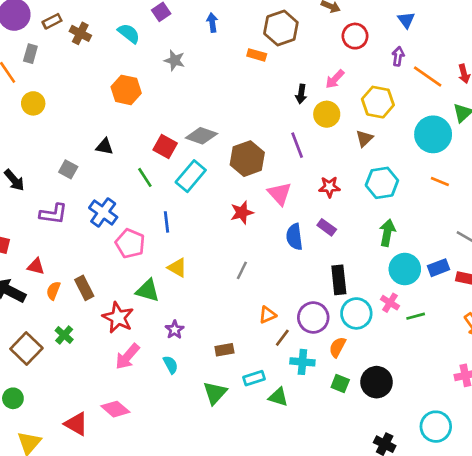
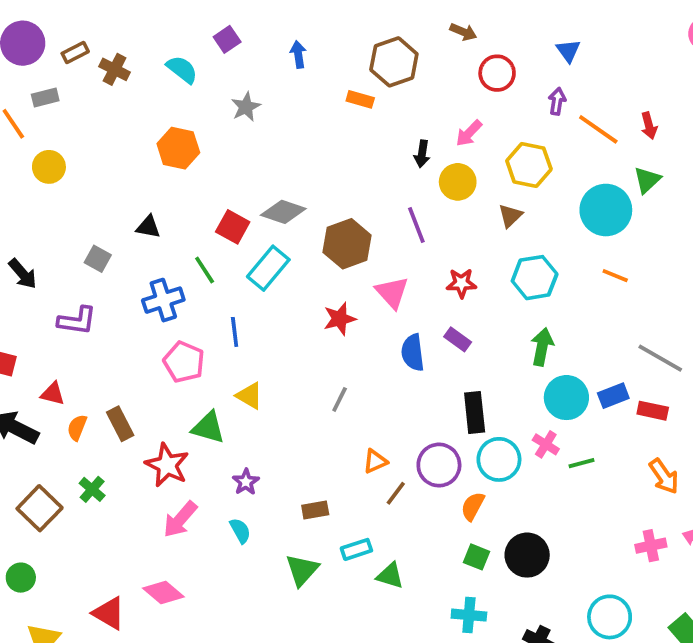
gray rectangle: (30, 54) -> (45, 98), turned 60
gray star: (175, 60) -> (246, 107), turned 30
blue cross: (103, 212) -> (163, 300), moved, turned 36
cyan cross: (302, 362) -> (469, 615), moved

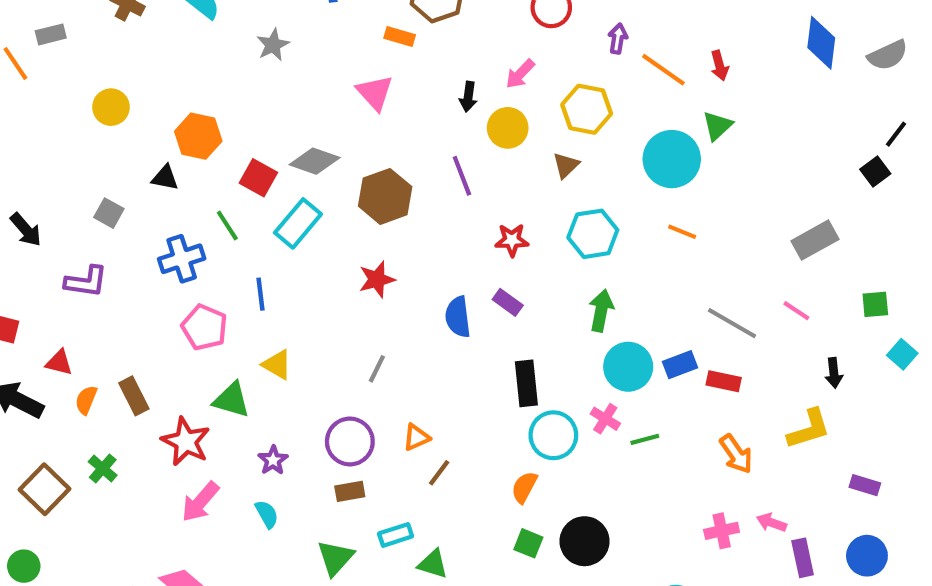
orange hexagon: (178, 148) -> (198, 136), moved
yellow circle: (49, 167) -> (111, 107), moved
pink triangle: (392, 293) -> (375, 93), moved
purple circle: (439, 465) -> (350, 441), moved

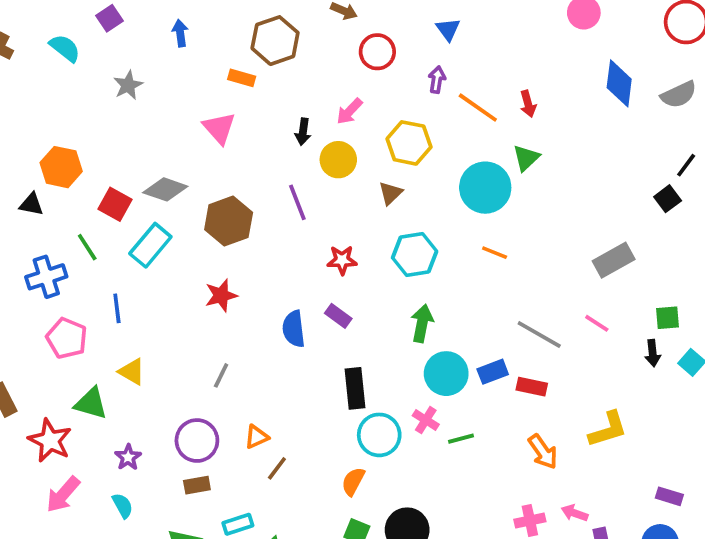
black arrow: (834, 373) -> (653, 353), moved
purple rectangle: (865, 485) -> (669, 496), moved

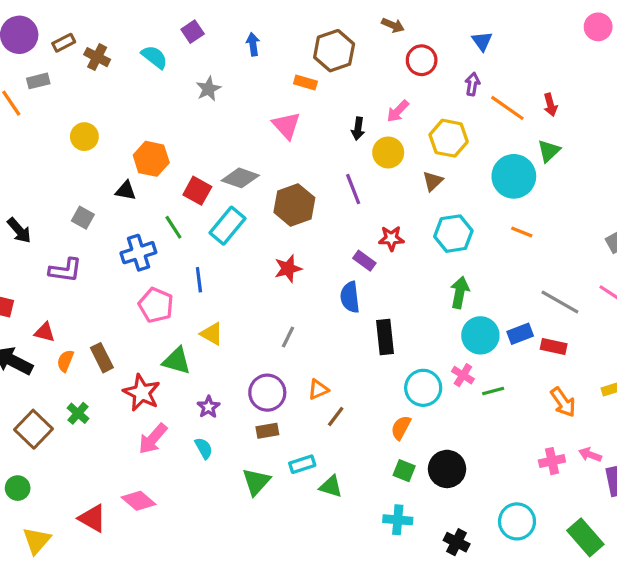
purple rectangle: (338, 316) -> (364, 261), moved
black rectangle: (355, 388) -> (385, 337), moved

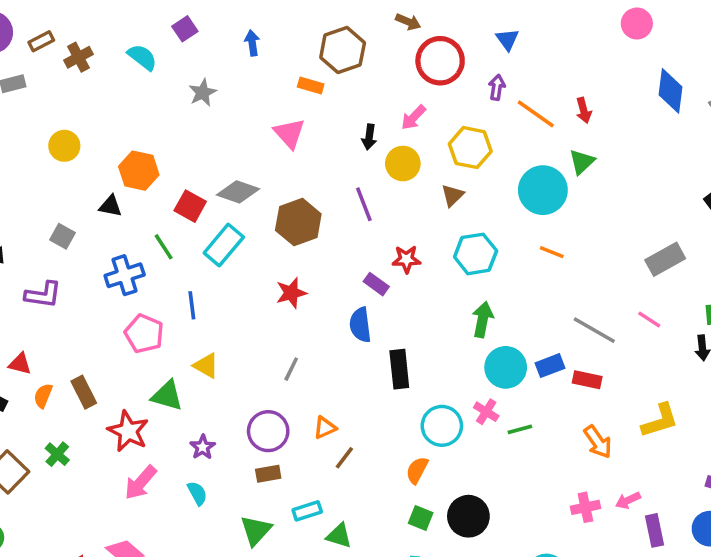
brown cross: (97, 57) -> (79, 57), turned 35
red circle: (422, 60) -> (440, 61), size x1.4
pink arrow: (590, 455) -> (628, 500), turned -45

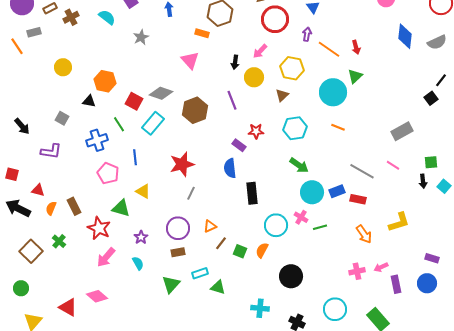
red star: (291, 293) -> (182, 164), moved, size x1.4
green arrow: (483, 319) -> (299, 165), turned 114
green square: (421, 518) -> (240, 251), moved

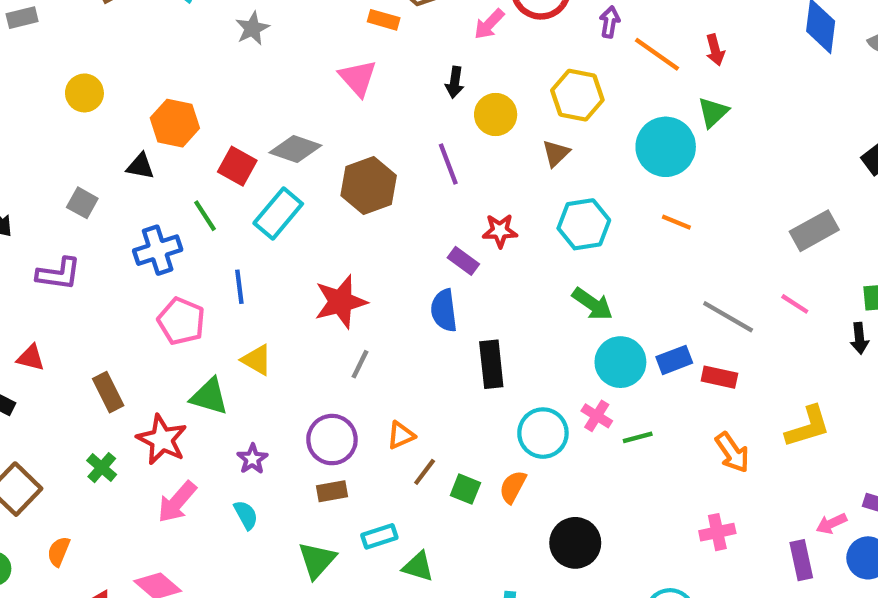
pink arrow: (260, 51) -> (489, 24), moved
orange semicircle: (51, 208) -> (59, 551), moved
green cross: (59, 241) -> (102, 468), moved
pink arrow: (381, 267) -> (831, 523), moved

